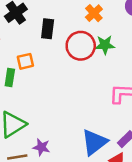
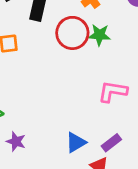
blue triangle: (94, 142) -> (76, 142), size x0.7

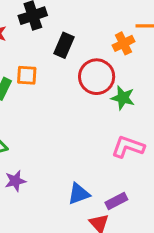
green star: (99, 35) -> (123, 98), moved
purple star: (16, 142) -> (15, 181), turned 30

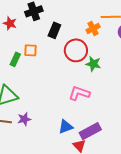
pink L-shape: (128, 147) -> (79, 93), moved
purple rectangle: (116, 201) -> (90, 131), size x1.5

